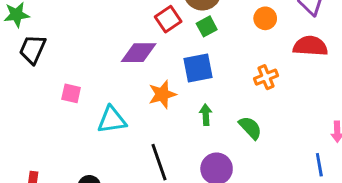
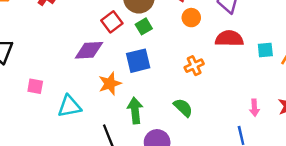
green arrow: (206, 115) -> (135, 110), moved, size x1.5

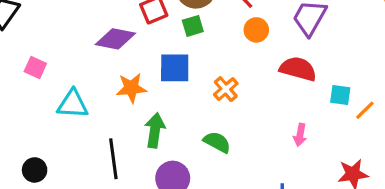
orange cross: (194, 66) -> (226, 89), moved, turned -30
green semicircle: (183, 108) -> (217, 142), turned -30
pink arrow: (254, 108) -> (300, 135), moved

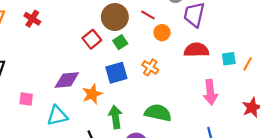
purple diamond: (115, 39) -> (67, 80), moved
orange cross: (226, 89) -> (150, 67), moved
pink arrow: (300, 135) -> (210, 92), size x1.6
green semicircle: (217, 142) -> (158, 113), size x1.4

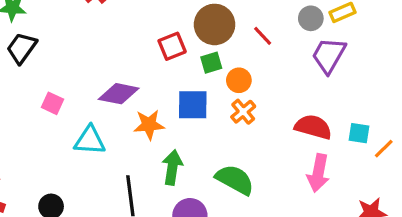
orange circle: (162, 33) -> (239, 80), moved
red semicircle: (196, 50) -> (313, 127), moved

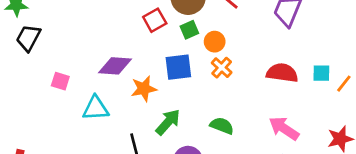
green arrow: (172, 167) -> (168, 122), turned 40
pink arrow: (318, 173) -> (284, 128), moved, turned 120
green semicircle: (235, 180) -> (222, 126), size x0.7

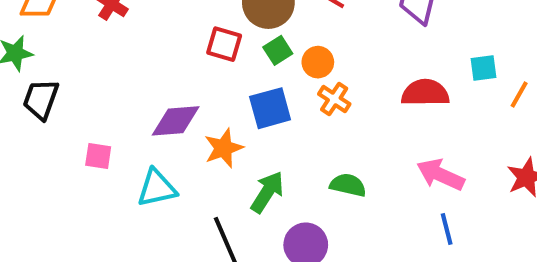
red square: (155, 20) -> (224, 44), turned -35
cyan square: (321, 73) -> (484, 68), moved

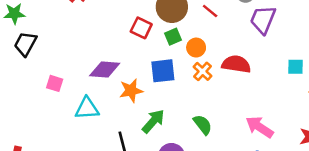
red semicircle: (425, 93) -> (236, 64), moved
green semicircle: (348, 185) -> (203, 125), turned 30

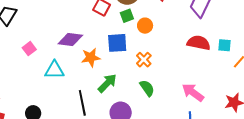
red semicircle: (236, 64) -> (199, 43), moved
orange cross: (202, 71) -> (144, 60), moved
pink square: (55, 83) -> (29, 49), turned 32

